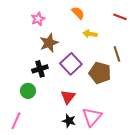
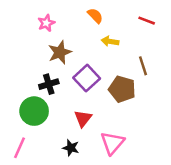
green circle: (28, 91) -> (34, 111), size x1.5
black star: (69, 121) -> (71, 148), moved

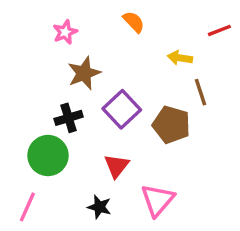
red line: (147, 21) -> (219, 30), moved, turned -42
yellow arrow: (110, 41) -> (180, 58), moved

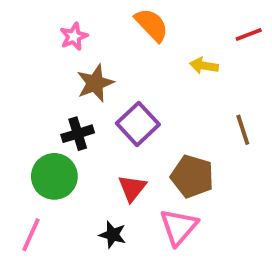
orange semicircle: (134, 22) -> (151, 25), size x1.4
brown line: (201, 92) -> (243, 130), moved
brown pentagon: (171, 125) -> (192, 176), moved

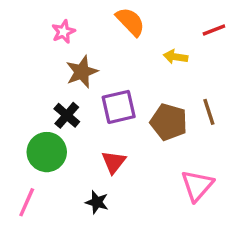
purple square: (138, 124) -> (119, 107), turned 30
black cross: (78, 134) -> (67, 115), turned -32
brown pentagon: (192, 176) -> (169, 122), moved
pink triangle: (179, 227) -> (197, 186), moved

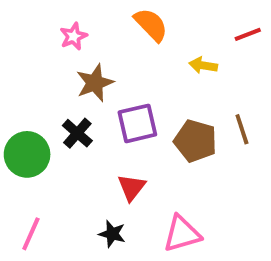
green circle: (47, 152) -> (27, 154), moved
pink triangle: (197, 186) -> (182, 234), moved, turned 33

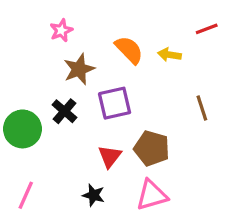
orange semicircle: (151, 25) -> (129, 50), moved
brown pentagon: (195, 141) -> (152, 148), moved

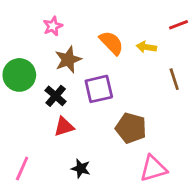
brown line: (202, 108) -> (174, 79), moved
green circle: (22, 129) -> (19, 75), moved
red triangle: (110, 156) -> (64, 127), moved, turned 35
pink triangle: (152, 195) -> (153, 168), moved

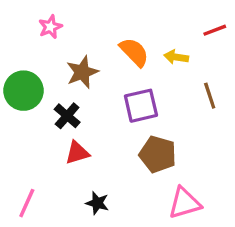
pink star: (53, 26) -> (50, 27), moved
purple square: (99, 89) -> (141, 106), moved

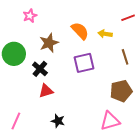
brown pentagon: (158, 154) -> (121, 91), moved, turned -30

